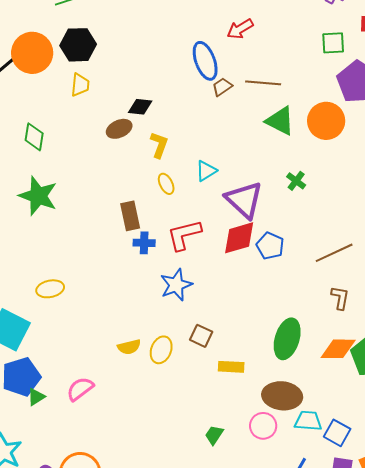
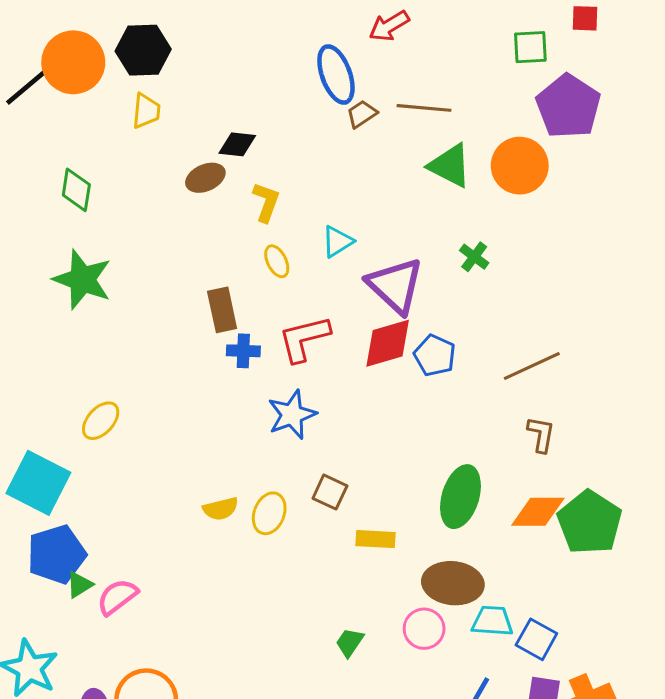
yellow ellipse: (50, 289) -> (101, 421), turned -36
pink semicircle: (80, 389) -> (117, 597), moved

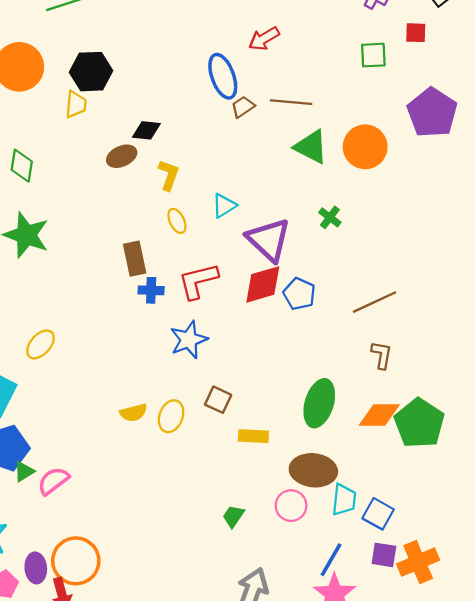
black hexagon: (143, 50) -> (91, 72), moved
purple pentagon: (568, 106) -> (432, 113), moved
cyan trapezoid: (492, 621) -> (344, 500), turned 92

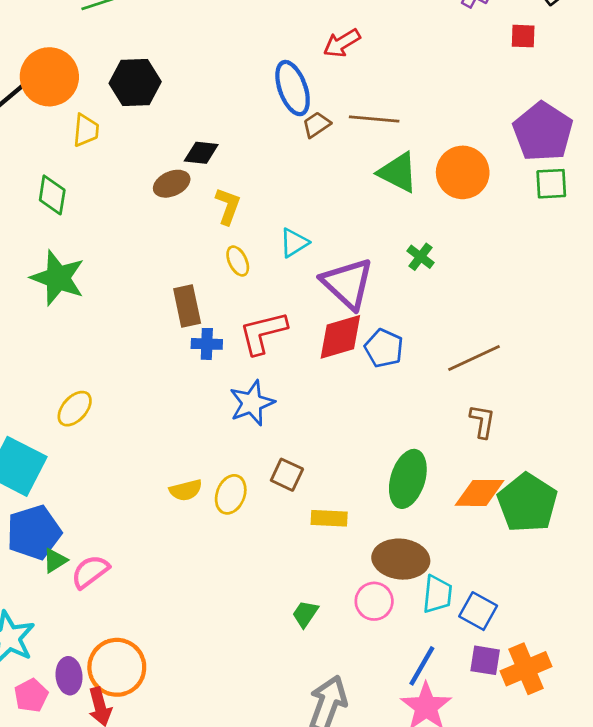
green square: (373, 55) -> (551, 184), moved
yellow trapezoid: (76, 104) -> (86, 130), moved

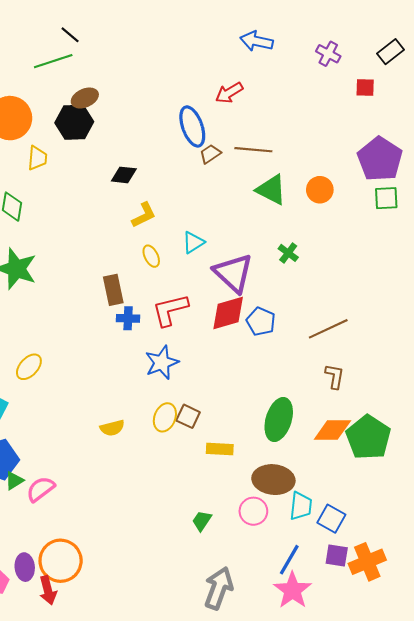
orange circle: (463, 172) -> (320, 190), size x0.7
brown ellipse: (172, 184) -> (85, 98), moved
yellow L-shape: (228, 206) -> (144, 215), turned 44
yellow ellipse: (231, 494) -> (165, 417), moved

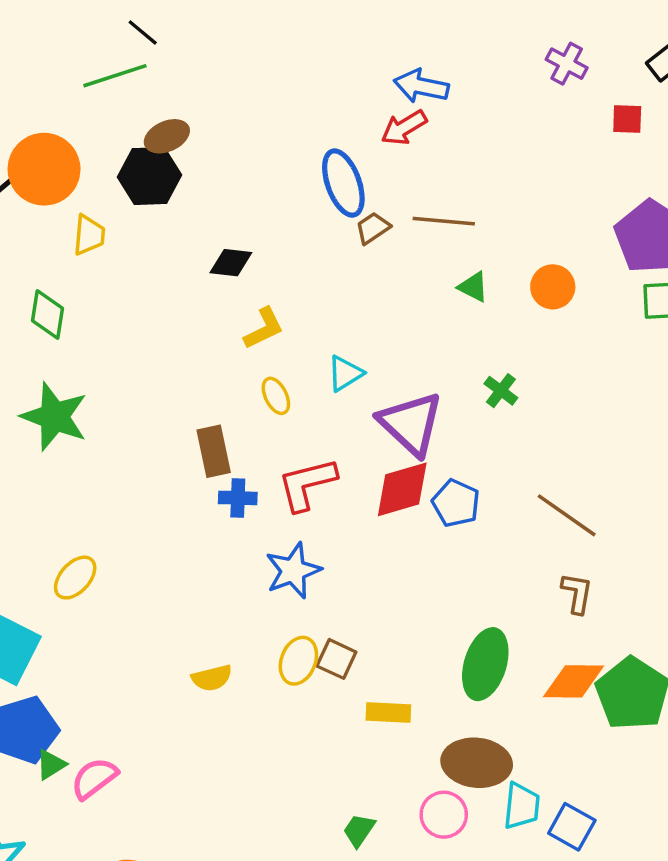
blue arrow: (257, 41) -> (421, 86), moved
green triangle: (271, 190) -> (473, 287), size x0.6
brown line: (328, 329) -> (567, 515), turned 60

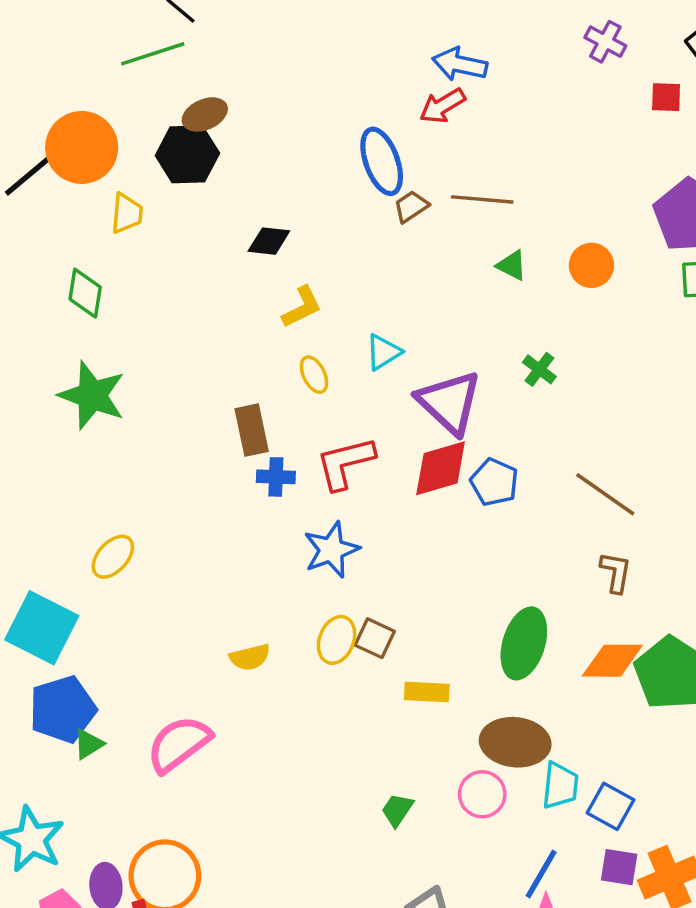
pink semicircle: (94, 778) -> (179, 744), moved, size x1.4

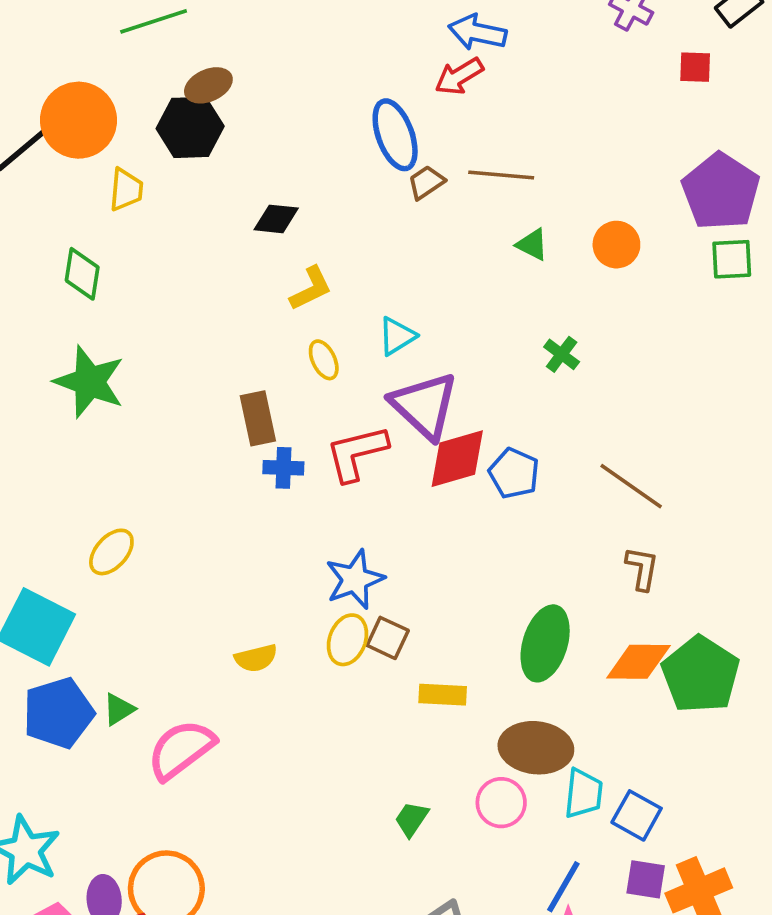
purple triangle: (449, 402) -> (424, 406), moved
blue star: (331, 550) -> (355, 579), moved
green triangle: (89, 744) -> (119, 709), moved

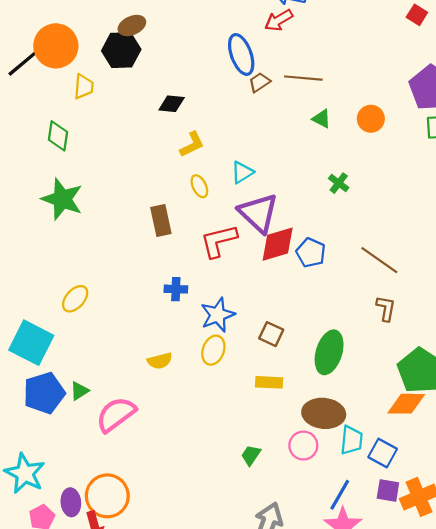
red square: (695, 67) -> (417, 15), turned 30
blue cross: (283, 468) -> (176, 289), moved
brown square: (388, 638) -> (271, 334), moved
orange diamond: (638, 662) -> (406, 404), moved

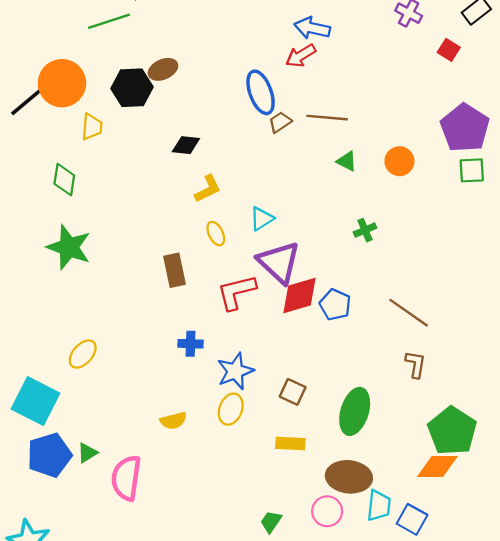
brown ellipse: (132, 26) -> (163, 69), moved
green cross: (339, 183) -> (365, 230), turned 30
pink semicircle: (116, 414) -> (126, 478), turned -45

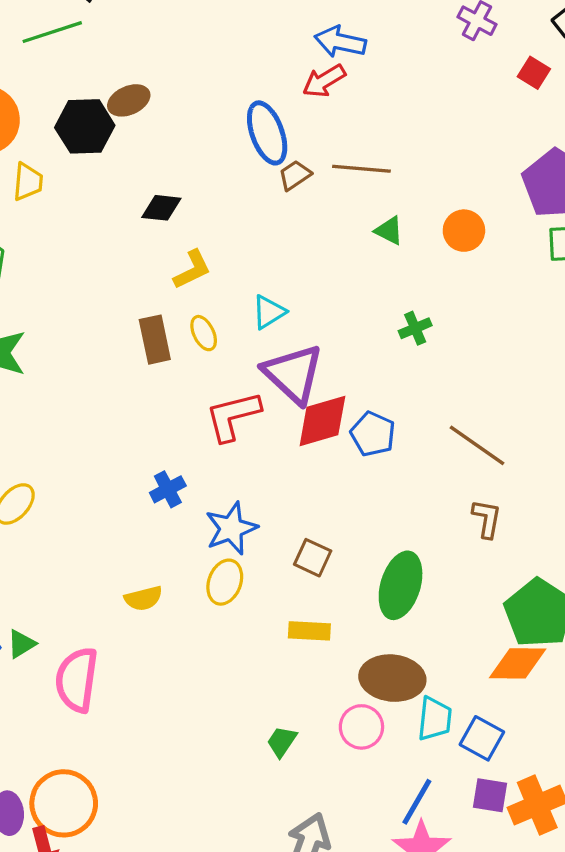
brown rectangle: (174, 270) -> (155, 340), moved
blue cross: (191, 344) -> (168, 489), turned -30

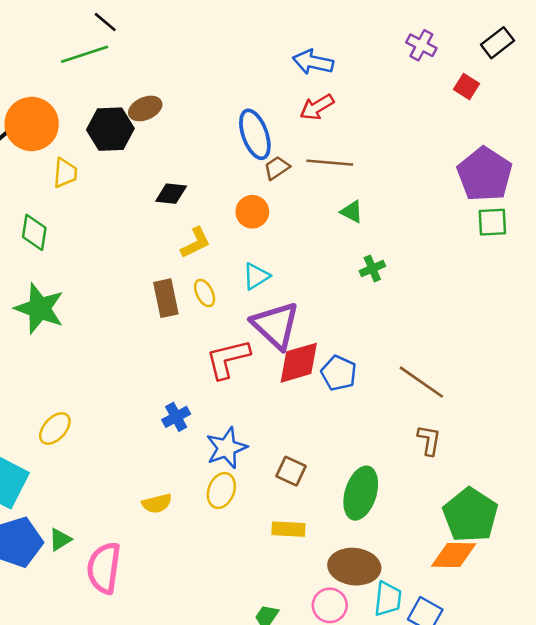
red arrow: (324, 81) -> (317, 107), moved
orange circle: (464, 231) -> (252, 212), moved
green cross: (415, 328) -> (372, 269), moved

